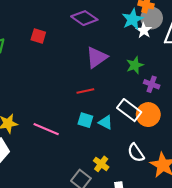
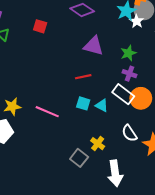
purple triangle: (97, 57) -> (93, 46), turned 50
purple cross: (152, 84) -> (129, 74), moved

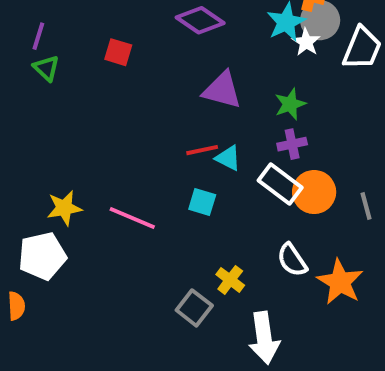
purple cross: (129, 74) -> (292, 144), turned -32
cyan triangle: (102, 105) -> (228, 158), moved

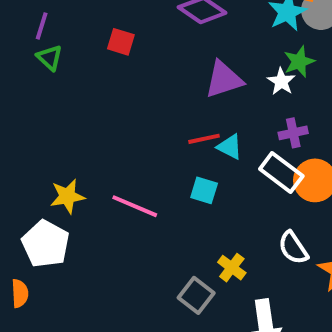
white star: (306, 42) -> (281, 81), moved
purple triangle: (222, 90) -> (224, 79), turned -33
green star: (290, 104) -> (299, 62), moved
white pentagon: (42, 256) -> (46, 244), turned -30

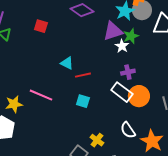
purple triangle: (224, 79) -> (113, 31), moved
cyan triangle: (230, 147) -> (67, 63), moved
pink line: (135, 206) -> (41, 95), moved

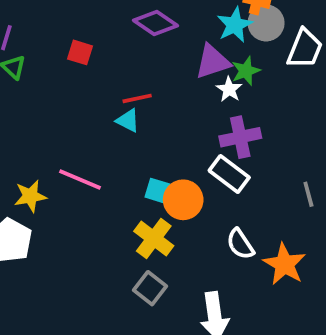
purple cross: (128, 72) -> (240, 137), size x1.5
red line: (83, 75) -> (137, 98), moved
orange circle: (139, 96) -> (183, 200), moved
yellow cross: (97, 140) -> (154, 238), moved, size x1.5

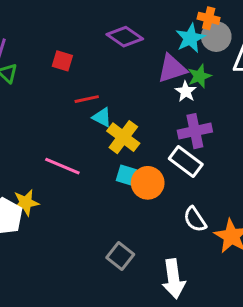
red line: (137, 98) -> (87, 99), moved
yellow star: (30, 196) -> (26, 203), moved
yellow cross: (154, 238) -> (123, 137), moved

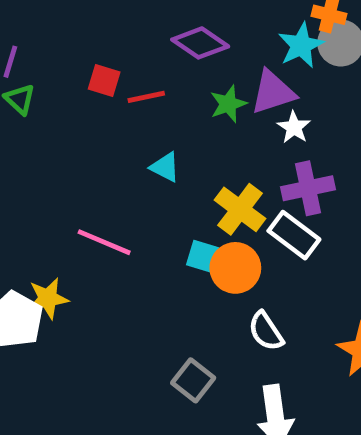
green star: (199, 76) -> (228, 104), moved
red line: (87, 99) -> (146, 97), moved
yellow cross: (123, 137) -> (240, 209), moved
white semicircle: (195, 219) -> (266, 331), moved

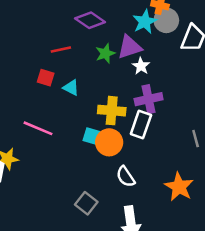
red square: (104, 80) -> (46, 78), moved
yellow cross: (240, 209) -> (112, 111), turned -32
white rectangle: (294, 235) -> (141, 125), turned 72

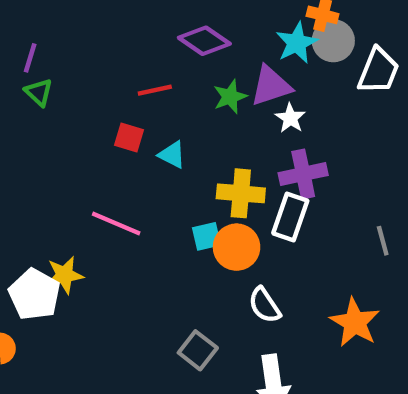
cyan square: (91, 136) -> (206, 236), turned -30

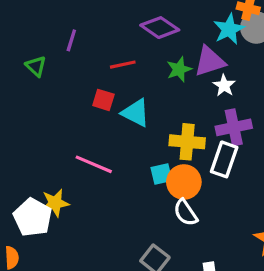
purple line: (30, 58) -> (71, 40), moved
cyan triangle: (172, 155) -> (136, 113), size x1.4
white semicircle: (264, 305) -> (185, 213), moved

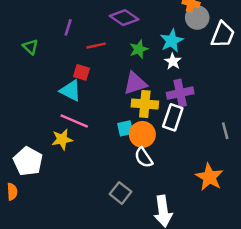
cyan star: (229, 29) -> (172, 41), moved
purple line: (71, 40) -> (68, 27), moved
purple triangle: (210, 61) -> (135, 83), moved
cyan triangle: (136, 113) -> (71, 91), moved
yellow star: (55, 203) -> (62, 139), moved

